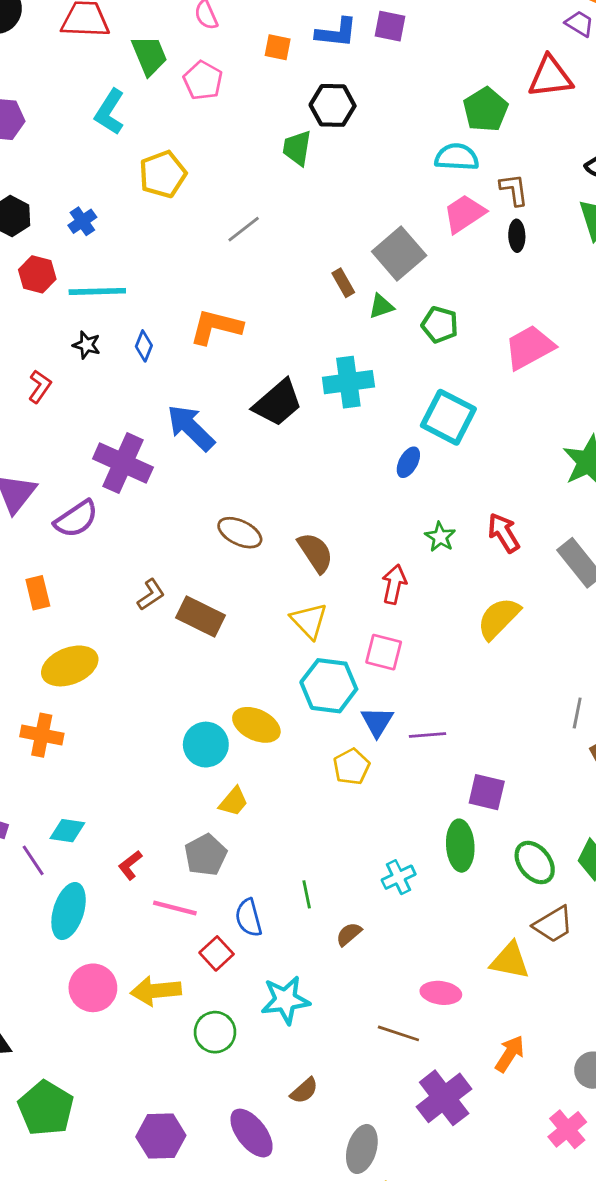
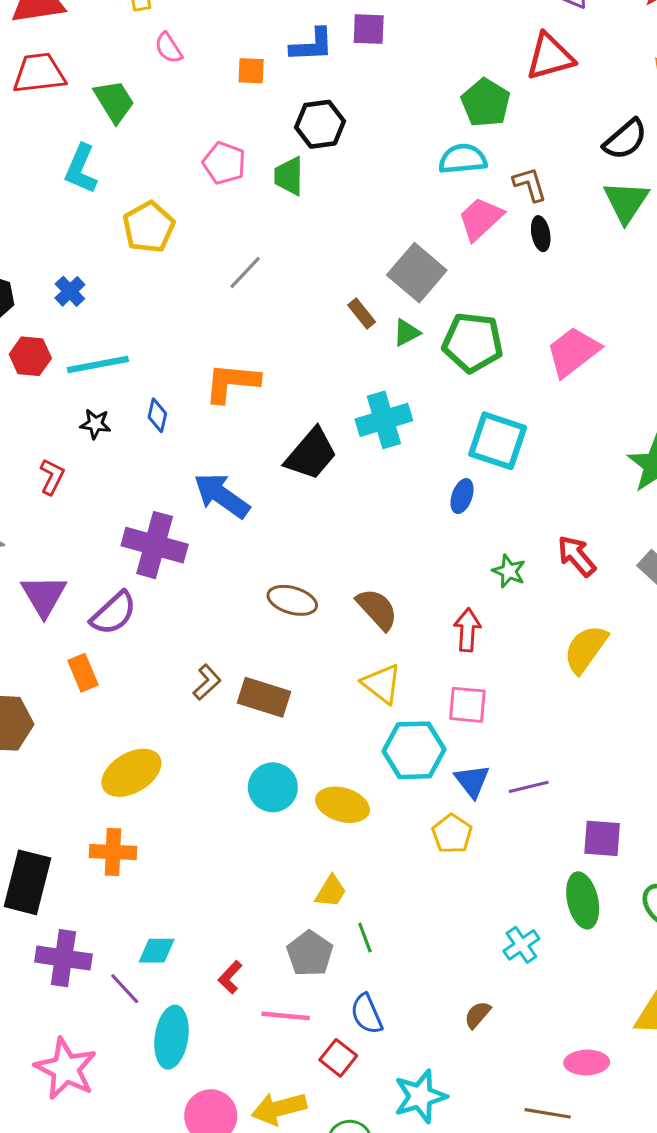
pink pentagon: (203, 80) -> (224, 163), moved
green pentagon: (440, 325) -> (473, 342), size x1.5
orange rectangle: (38, 593) -> (83, 673), moved
cyan circle: (206, 745) -> (273, 787), moved
green line: (307, 894) -> (365, 938), moved

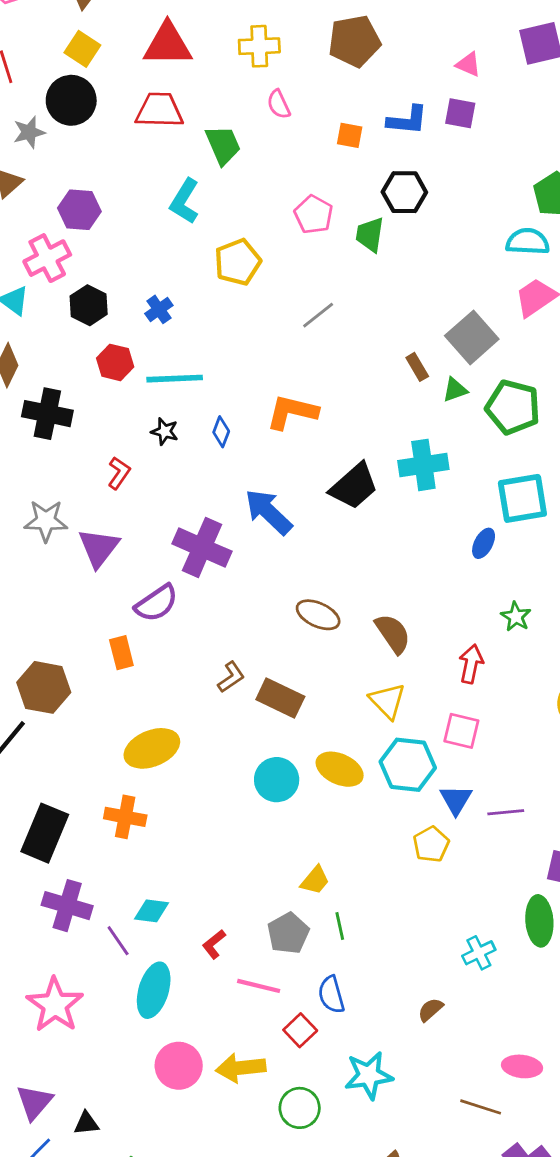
cyan square: (498, 441) -> (522, 498), turned -36
purple triangle: (44, 596) -> (99, 548), moved
yellow ellipse: (343, 805) -> (340, 769), moved

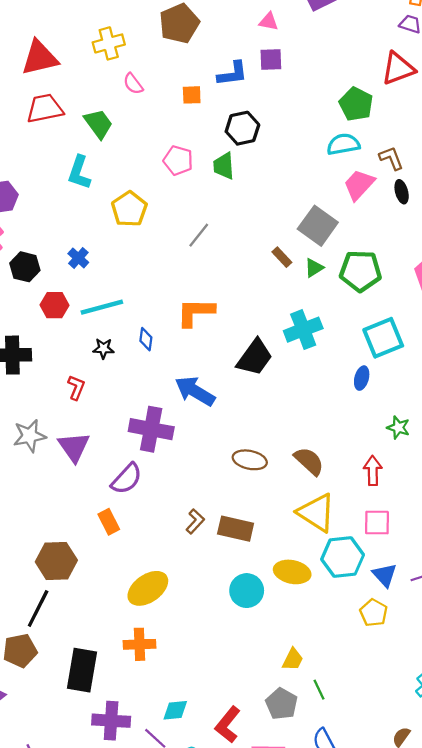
yellow triangle: (387, 701) -> (316, 513), size x1.4
red L-shape: (214, 944) -> (228, 725), size x1.6

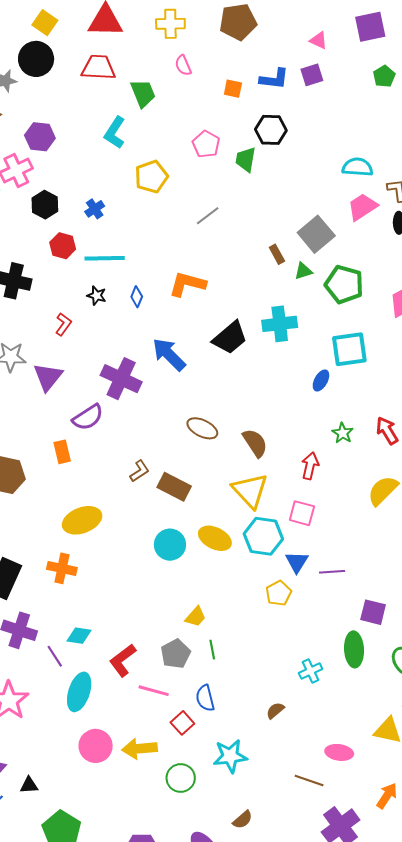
purple square: (271, 59) -> (312, 75), turned -30
green pentagon: (356, 104) -> (384, 76), moved, size x0.7

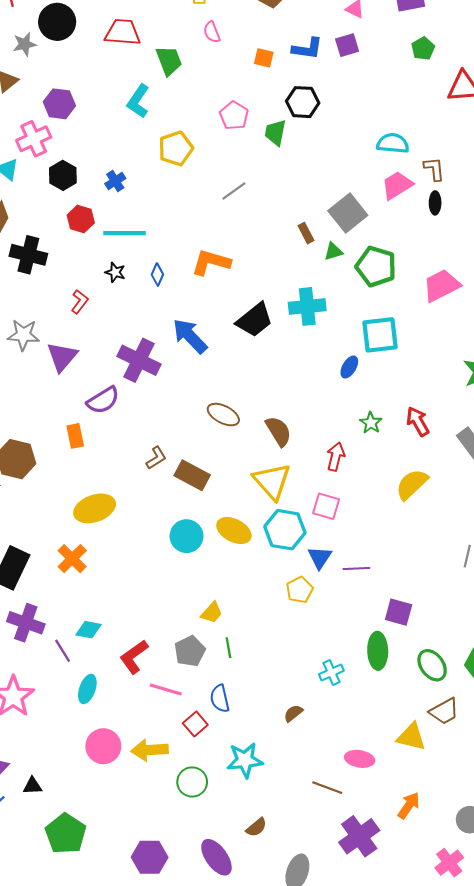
orange cross: (62, 568) -> (72, 559), turned 32
cyan ellipse: (79, 692) -> (87, 689), size x0.7

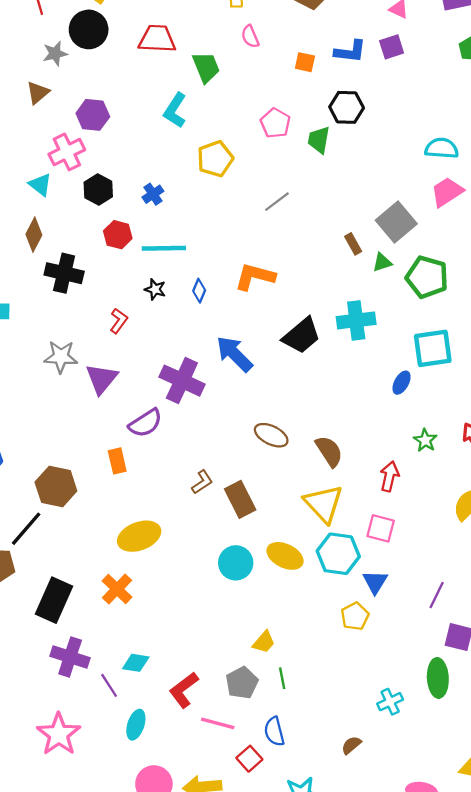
brown rectangle: (192, 475) -> (240, 499), turned 36
purple line: (356, 569) -> (437, 595), moved, turned -60

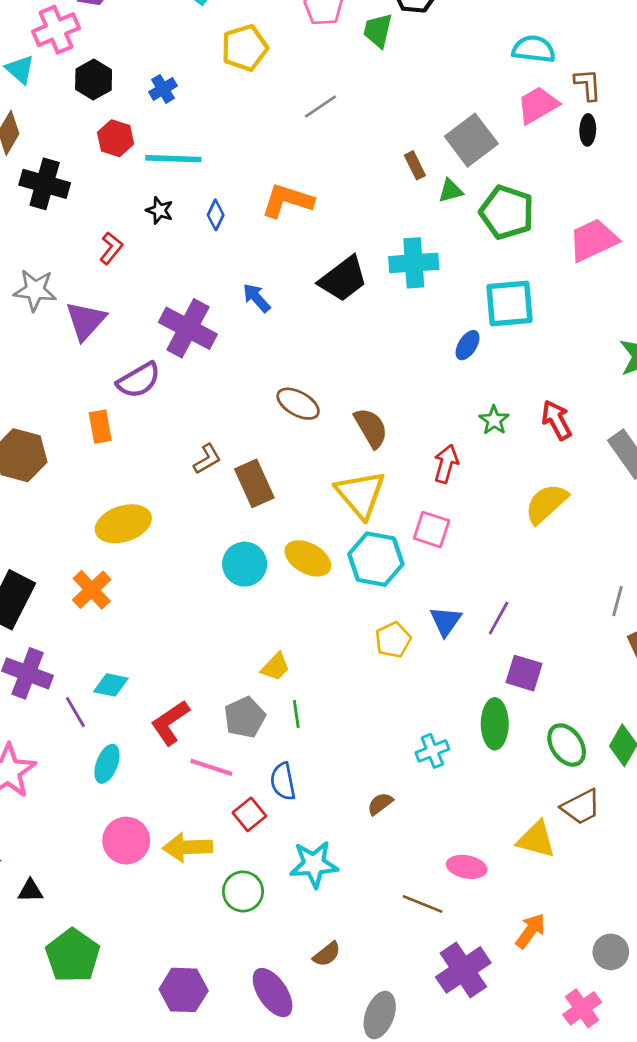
blue arrow: (234, 354) -> (257, 298), size x0.6
blue triangle: (375, 582) -> (446, 621), moved

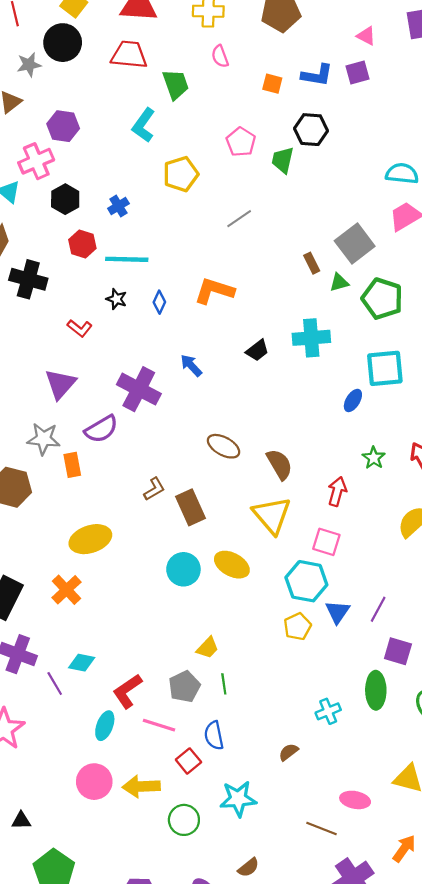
red L-shape: (111, 248) -> (80, 328), turned 90
black trapezoid: (343, 279) -> (257, 350), size x0.6
gray star: (35, 290) -> (44, 439), moved
cyan hexagon: (376, 559) -> (306, 581), moved
cyan ellipse: (107, 764) -> (105, 726), moved

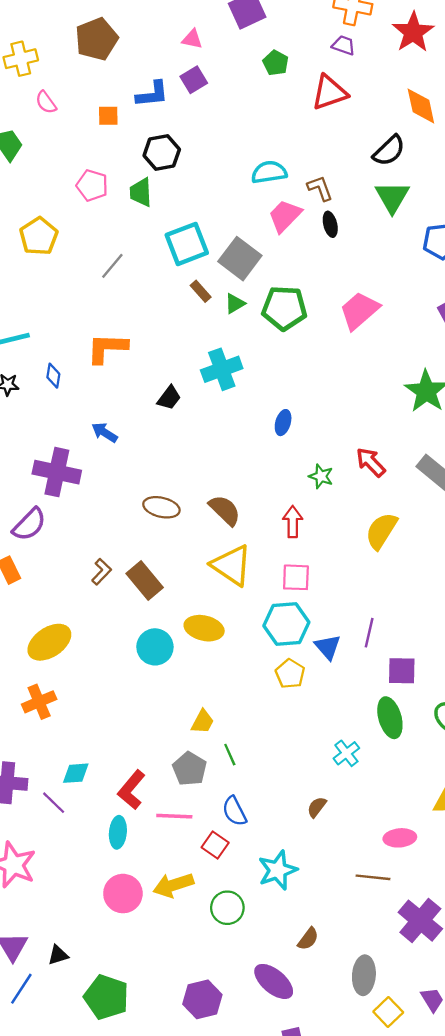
cyan square: (385, 368) -> (187, 244), moved
orange cross: (67, 590) -> (39, 702), turned 36

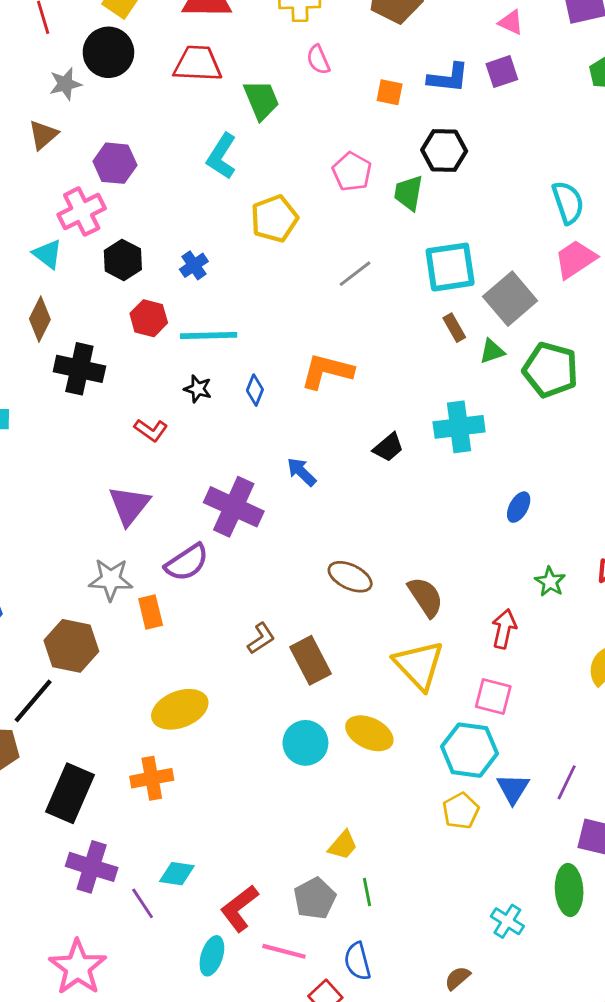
cyan semicircle: (269, 172) -> (568, 203), turned 68
cyan cross: (346, 753) -> (507, 921), turned -32

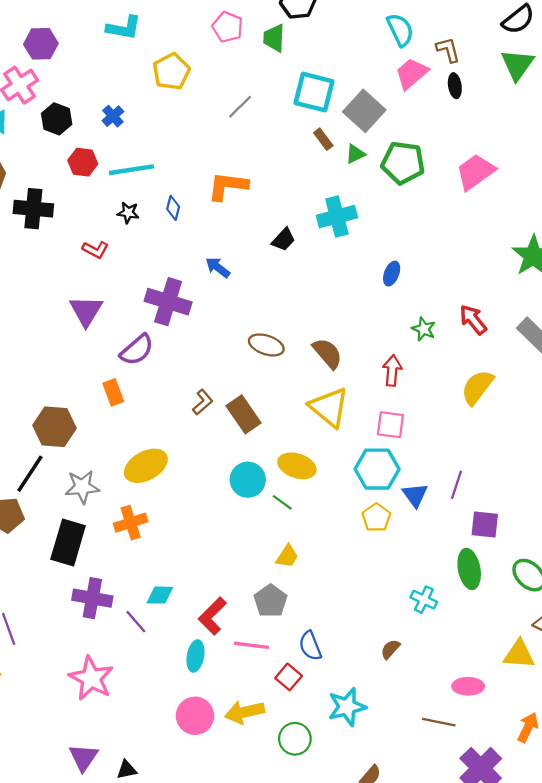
cyan L-shape: (222, 156) -> (124, 28), turned -105
cyan square: (450, 267) -> (314, 92), turned 30
gray star: (111, 579) -> (82, 487), moved
green line: (367, 892) -> (282, 502), moved, turned -35

